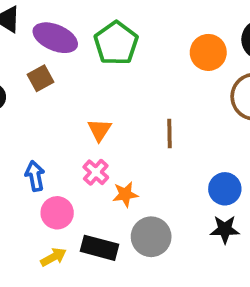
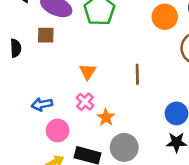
brown square: (41, 78) -> (46, 35), turned 30
blue arrow: (35, 176) -> (42, 104), turned -90
orange star: (125, 194) -> (106, 117), turned -30

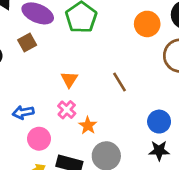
brown square: (46, 35) -> (27, 42), turned -30
brown line: (137, 74) -> (119, 82), turned -30

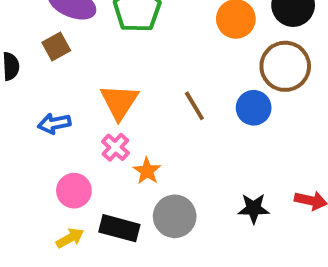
orange triangle: (69, 79) -> (119, 102), size x1.5
blue arrow: (23, 112) -> (54, 124), moved
blue circle: (159, 122) -> (254, 108), moved

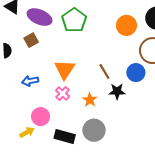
orange star: (147, 171) -> (90, 100), moved
black star: (254, 208) -> (117, 91), moved
yellow arrow: (70, 238) -> (27, 132), moved

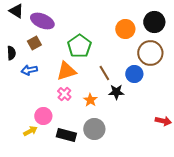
green pentagon: (74, 20) -> (79, 46), moved
orange triangle: (65, 69) -> (66, 71), turned 40
blue arrow: (30, 81) -> (29, 70), moved

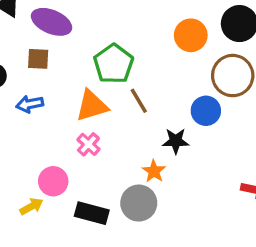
brown square: (34, 43) -> (38, 59), turned 32
brown line: (104, 73) -> (139, 101), moved
orange star: (90, 100) -> (154, 171), moved

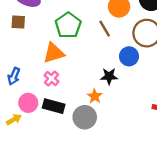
brown line: (139, 101) -> (105, 29), moved
blue arrow: (30, 104) -> (14, 76), moved, turned -56
black rectangle: (92, 213) -> (54, 106), moved

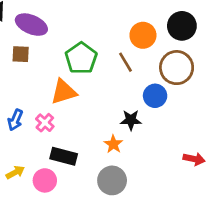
pink cross: (51, 78) -> (45, 123), moved
pink circle: (28, 103) -> (45, 180), moved
gray circle: (85, 117) -> (112, 180), moved

